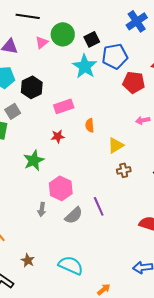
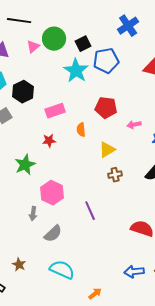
red pentagon: (134, 82) -> (106, 108), moved
gray semicircle: (74, 215) -> (53, 234), moved

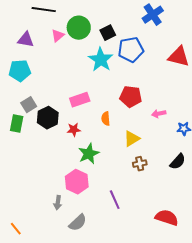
black hexagon: (23, 92) -> (48, 118), moved
green star: (25, 165) -> (89, 154), moved

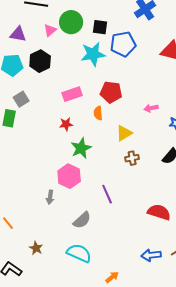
black square: (108, 33) -> (100, 27), turned 35
cyan star: (101, 60) -> (93, 54), turned 30
red pentagon: (131, 97) -> (111, 92), moved
black hexagon: (48, 118) -> (40, 61), moved
gray semicircle: (78, 223) -> (82, 220), moved

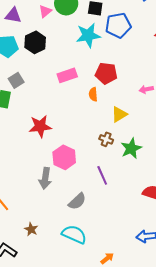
red star: (66, 124) -> (40, 126), moved, size x1.6
green star: (81, 148) -> (131, 148), moved
brown cross: (132, 158) -> (106, 139), moved, turned 32
gray arrow: (50, 197) -> (45, 178), size x1.5

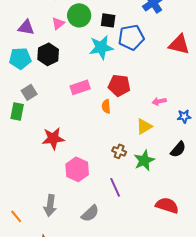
yellow triangle: (119, 114) -> (144, 126), moved
gray arrow: (45, 178) -> (50, 205), moved

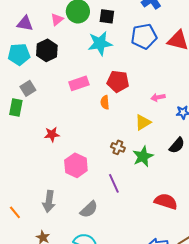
blue pentagon: (131, 37) -> (144, 36), moved
red star: (53, 138) -> (52, 134), size x0.7

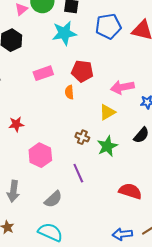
pink arrow: (158, 97) -> (122, 87), size x1.6

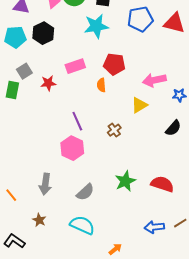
red star: (16, 124) -> (48, 83), moved
brown cross: (82, 137) -> (114, 130), turned 32
green star: (107, 146) -> (125, 181), moved
purple line: (78, 173) -> (77, 121), moved

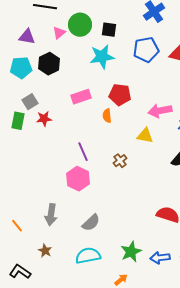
red star: (48, 83) -> (44, 119), moved
yellow triangle: (139, 105) -> (145, 136), turned 42
green star: (125, 181) -> (131, 252), moved
cyan semicircle: (82, 225) -> (88, 256), turned -35

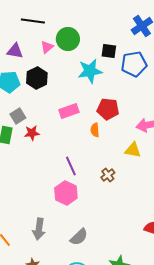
black square: (109, 30) -> (109, 51), moved

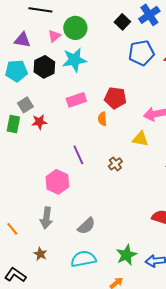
black square: (109, 51) -> (122, 22), moved, turned 35
cyan star: (90, 71) -> (74, 60), moved
pink hexagon: (66, 193) -> (57, 182), moved

